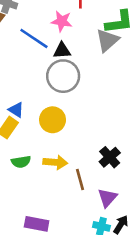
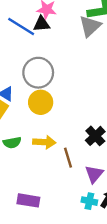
black triangle: (62, 51) -> (41, 24), moved
gray circle: (63, 76) -> (38, 73), moved

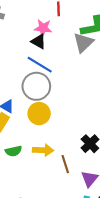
black triangle: (41, 24) -> (39, 41), turned 35
blue line: (21, 26) -> (40, 65), moved

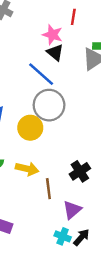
black triangle: (39, 41) -> (55, 52), moved
gray circle: (36, 86) -> (49, 105), moved

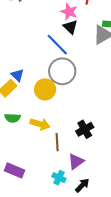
cyan cross: (63, 236) -> (59, 178), moved

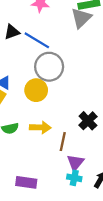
black triangle: (70, 27) -> (12, 32), moved, turned -49
brown line: (57, 142) -> (63, 142), turned 30
purple triangle: (76, 161) -> (75, 163), moved

